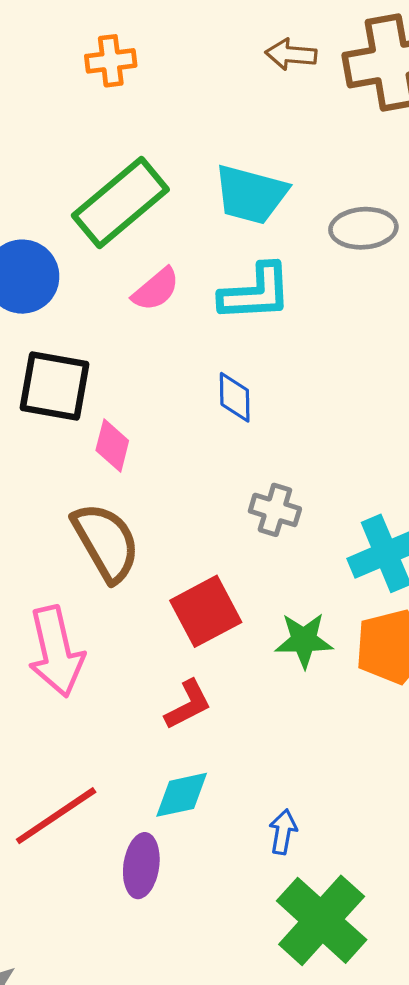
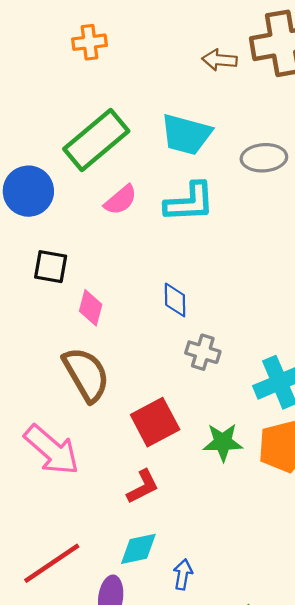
brown arrow: (291, 54) -> (219, 60), moved
black square: (54, 386) -> (51, 267), size x0.7
blue diamond: (235, 397) -> (175, 300), moved
pink arrow: (56, 652) -> (52, 450), turned -36
blue arrow: (283, 832) -> (183, 574), moved

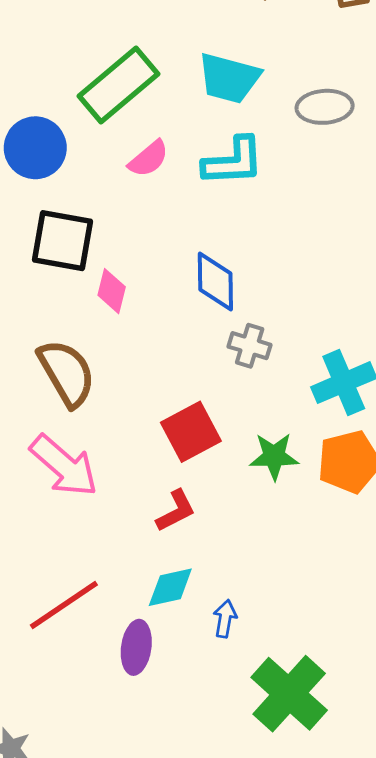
black square: (51, 267) -> (63, 241), size x1.5
blue diamond: (175, 300) -> (215, 282), size x1.4
brown semicircle: (86, 374) -> (67, 373), moved

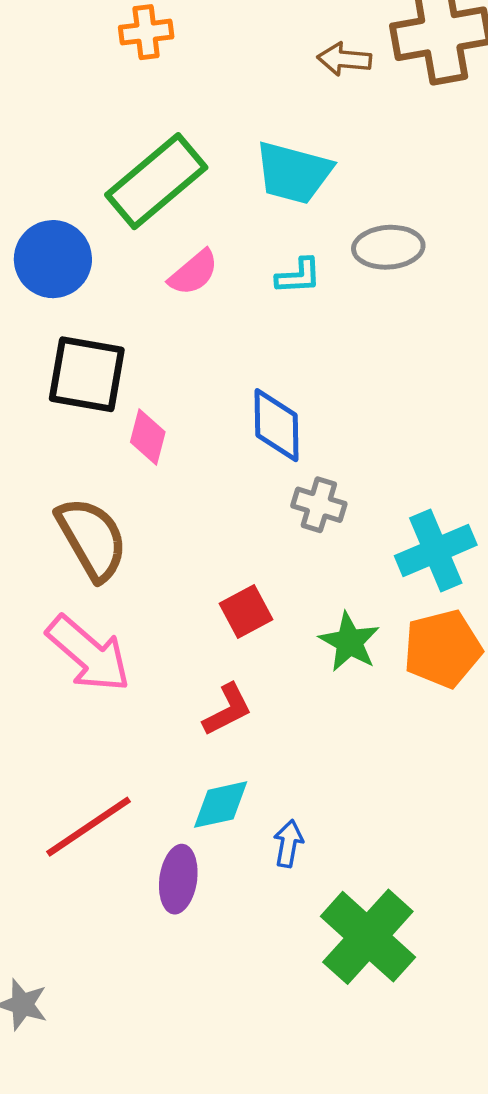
gray ellipse: (325, 107) -> (388, 247), moved
cyan L-shape: (233, 161) -> (299, 276), size x0.6
red square: (191, 432) -> (246, 611), size x0.7
green star: (274, 456) -> (349, 642), turned 30

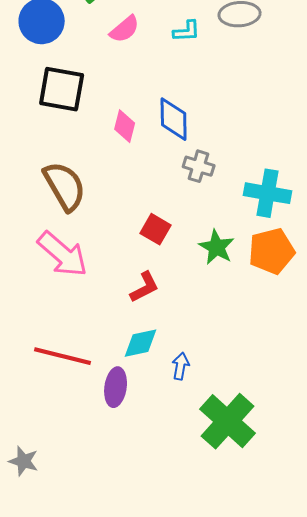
pink diamond: (148, 437) -> (125, 126), moved
cyan cross: (436, 550) -> (268, 193), turned 33
red square: (246, 611) -> (156, 229), turned -32
red line: (88, 827) -> (63, 356), turned 48

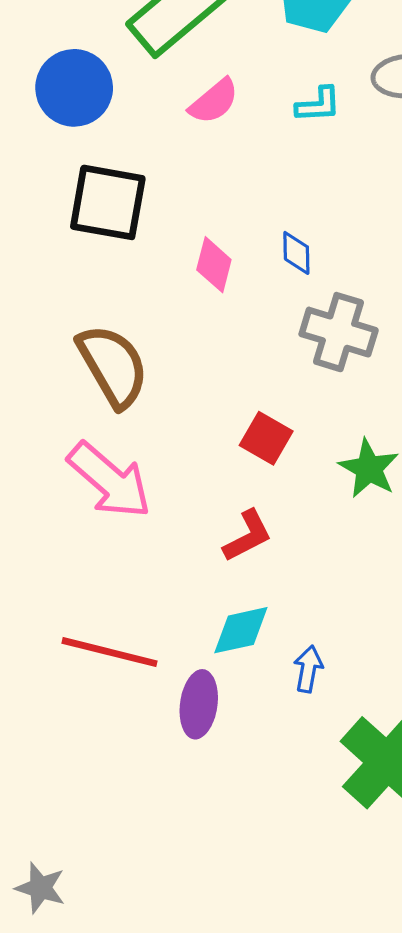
blue diamond: (174, 119) -> (296, 253), size x0.6
gray cross: (199, 166) -> (339, 332), size x1.4
gray star: (24, 461) -> (40, 888), moved

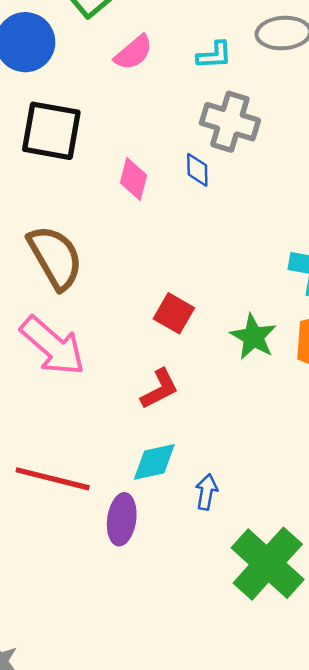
gray cross: (339, 332) -> (230, 122), moved

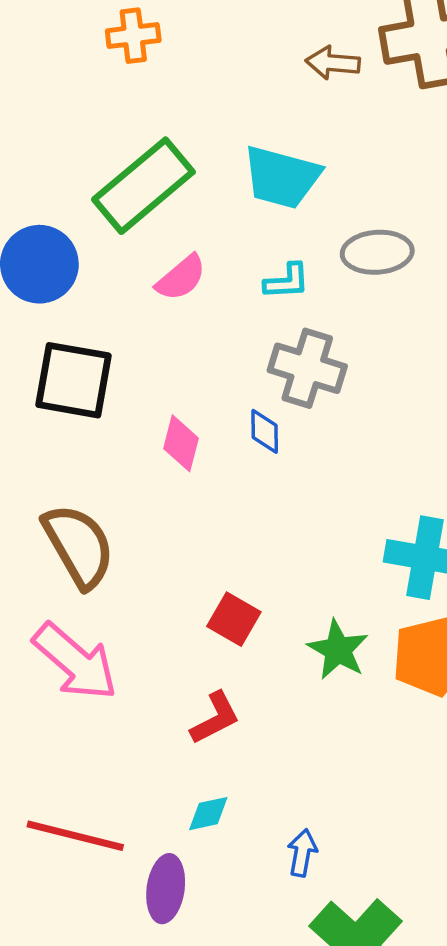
cyan diamond: (154, 462) -> (208, 814), size x0.7
blue arrow: (206, 492) -> (302, 853), moved

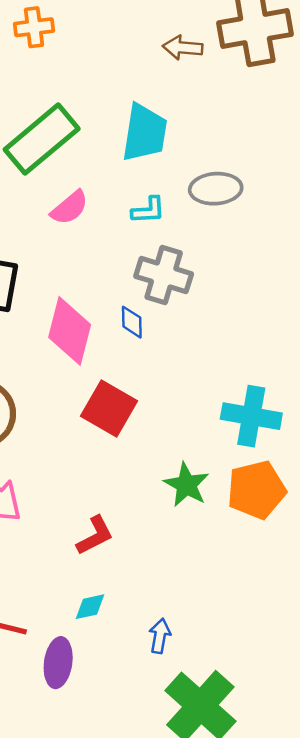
cyan trapezoid: (282, 177) -> (145, 133), turned -96
pink diamond: (181, 443) -> (70, 331), size x1.6
red square: (234, 619) -> (109, 408), moved, size x1.4

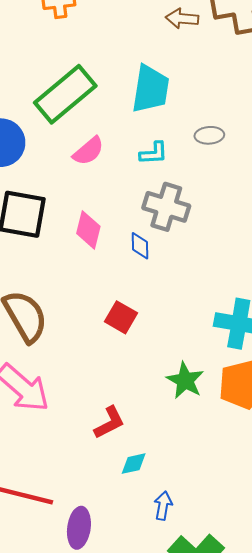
gray ellipse: (216, 189) -> (209, 135), size x0.7
pink diamond: (70, 331) -> (88, 230), moved, size x0.7
red square: (109, 408) -> (121, 317), size x0.7
cyan diamond: (90, 607) -> (134, 464), moved

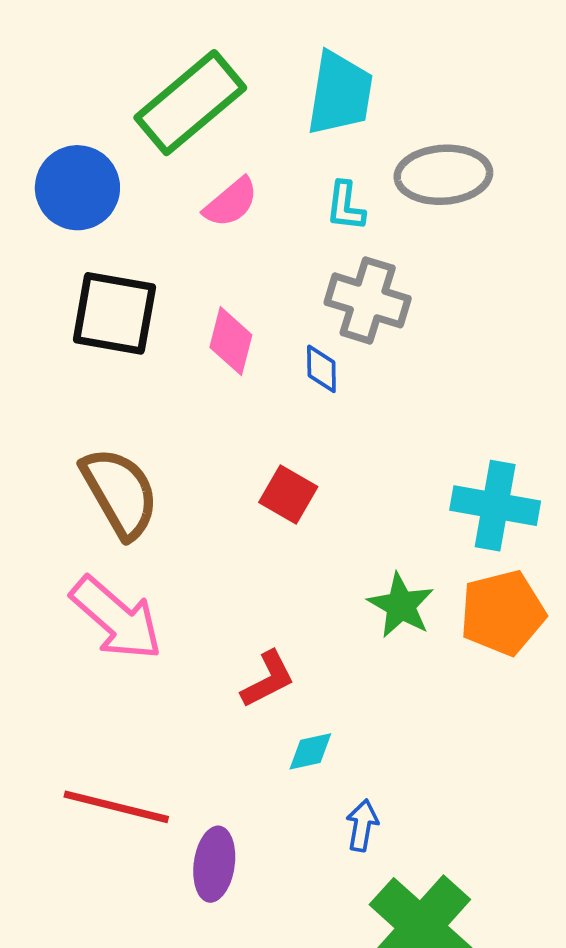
gray ellipse: (209, 135) -> (443, 175), size x1.8
cyan L-shape: (154, 153) -> (345, 206), turned 100

